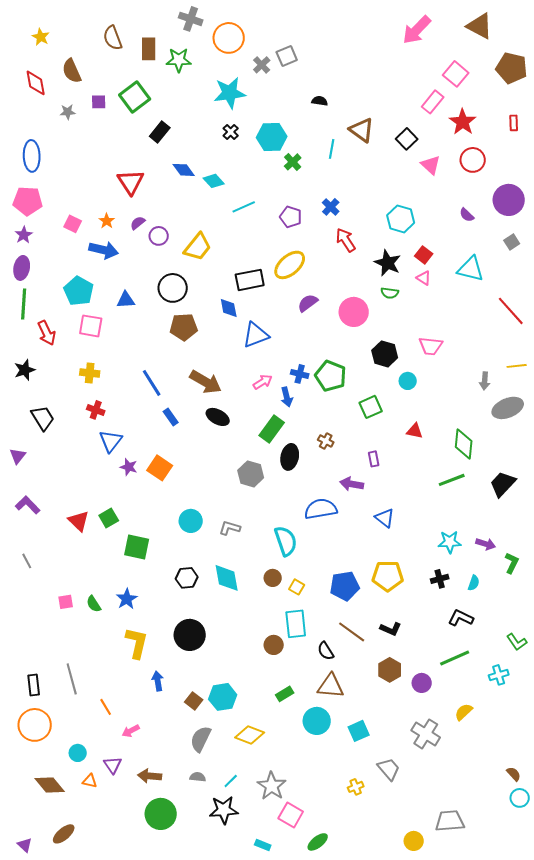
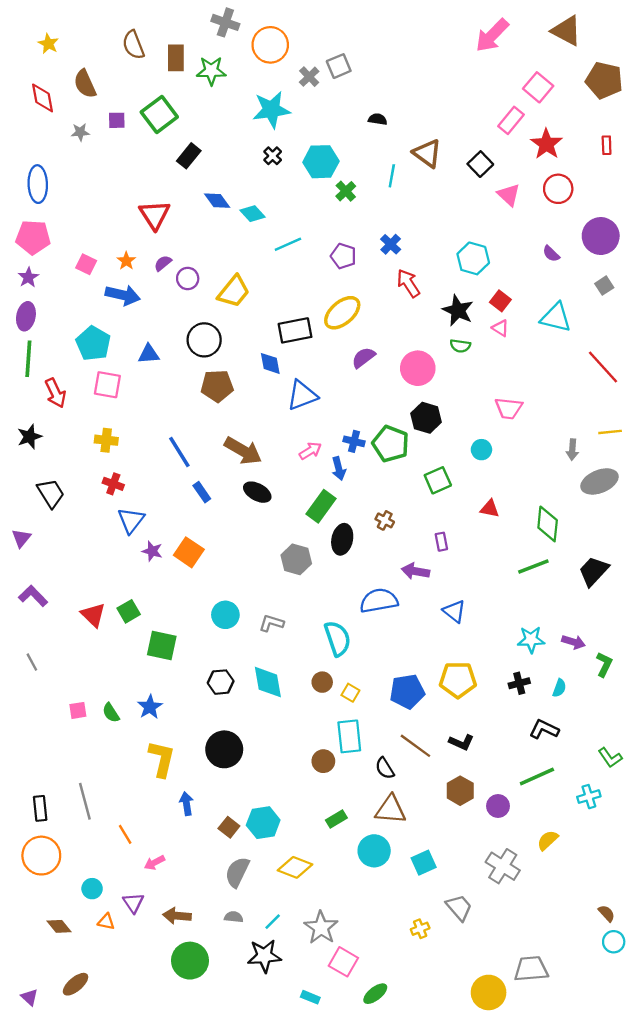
black hexagon: (385, 354) -> (426, 418), moved
brown diamond: (50, 785) -> (59, 926), size x0.7
yellow circle: (414, 841) -> (489, 992), size x1.5

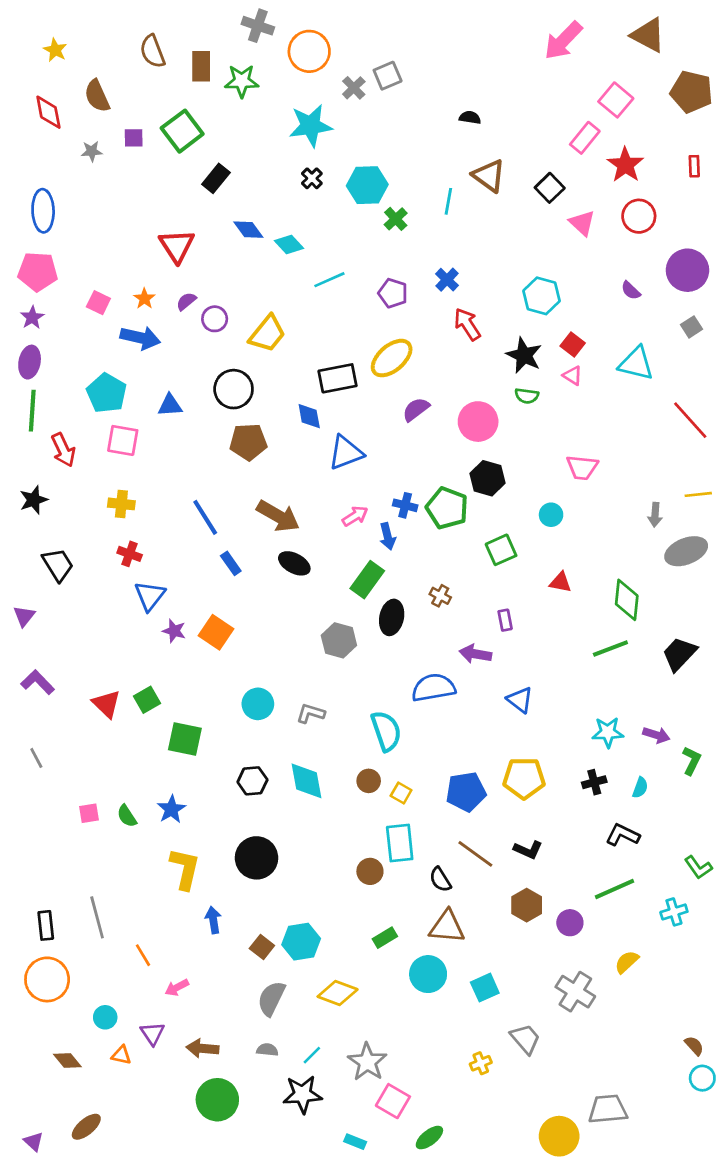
black semicircle: (378, 119) -> (470, 118), moved

